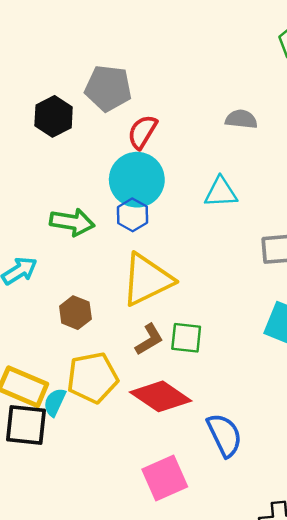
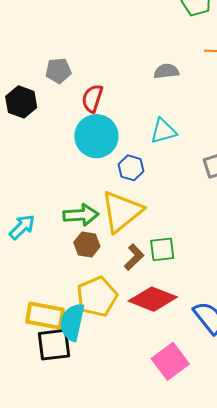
gray pentagon: (108, 88) -> (58, 71), size x0.7
blue hexagon: (132, 215) -> (131, 168), moved
green arrow: (72, 222) -> (81, 215), moved
brown hexagon: (75, 313) -> (87, 244), moved
cyan semicircle: (55, 402) -> (72, 322), size x1.6

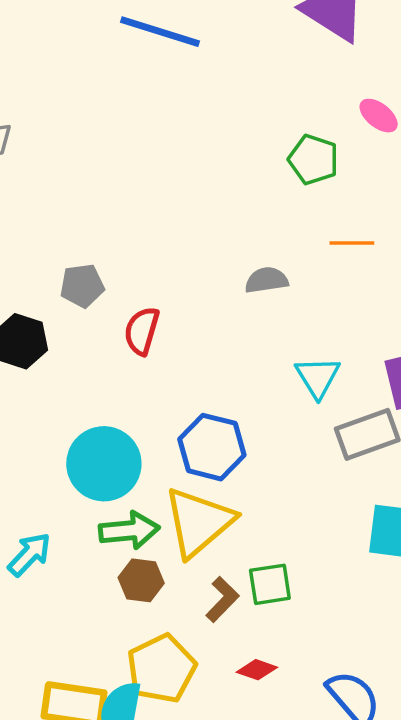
cyan triangle: (163, 131) -> (318, 377), moved, turned -44
cyan circle: (96, 136) -> (104, 464), moved
blue hexagon: (131, 168) -> (212, 447), size x1.5
red diamond: (153, 299) -> (257, 670), size x0.5

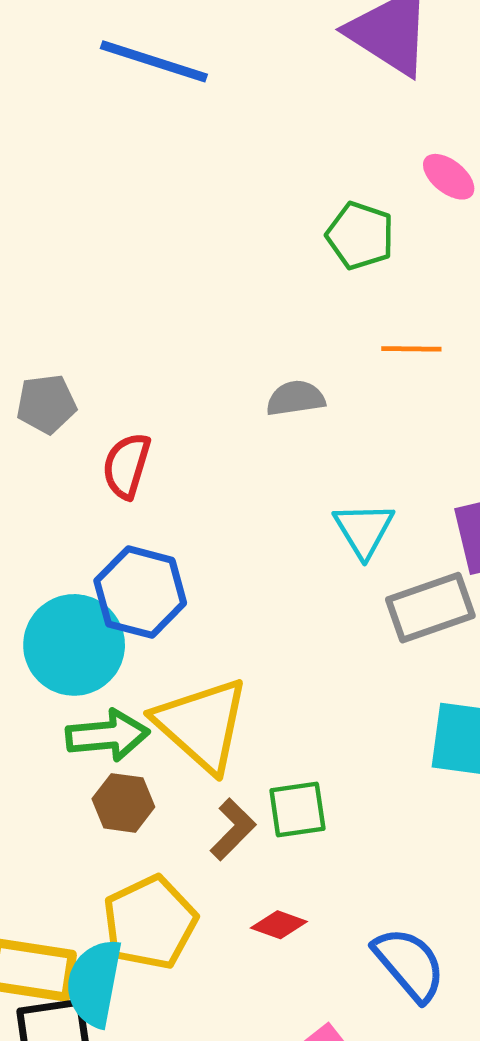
blue hexagon: (212, 447) -> (140, 592), moved
yellow triangle: (199, 522) -> (202, 725), turned -38

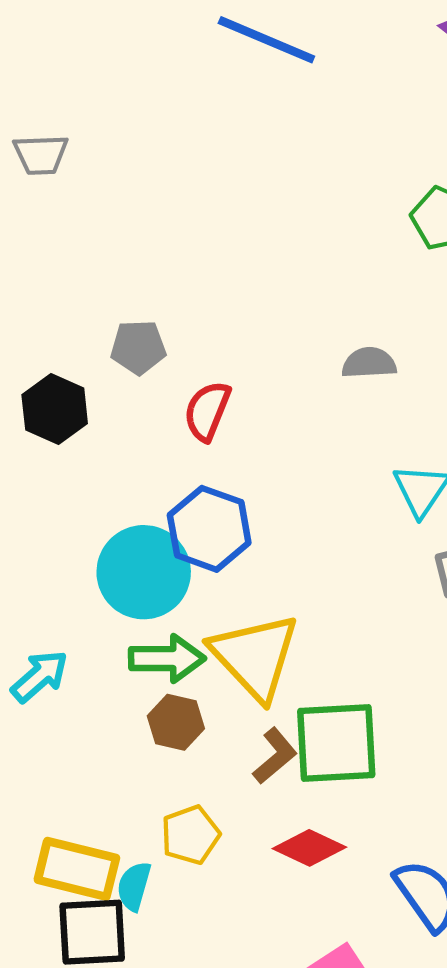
green square: (297, 809) -> (336, 743), size x1.6
yellow pentagon: (150, 922) -> (190, 835), size x0.7
red diamond: (279, 925) -> (309, 848), size x1.4
cyan semicircle: (94, 983) -> (134, 886), size x0.6

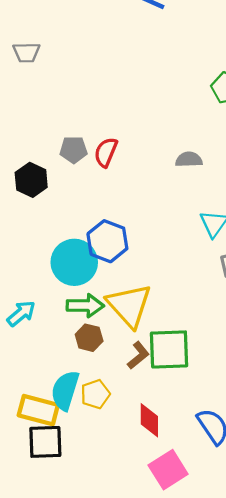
red semicircle: (207, 411) -> (106, 152), moved
red diamond: (309, 848) -> (149, 420), moved, turned 64
cyan semicircle: (134, 886) -> (65, 390), moved, size x1.6

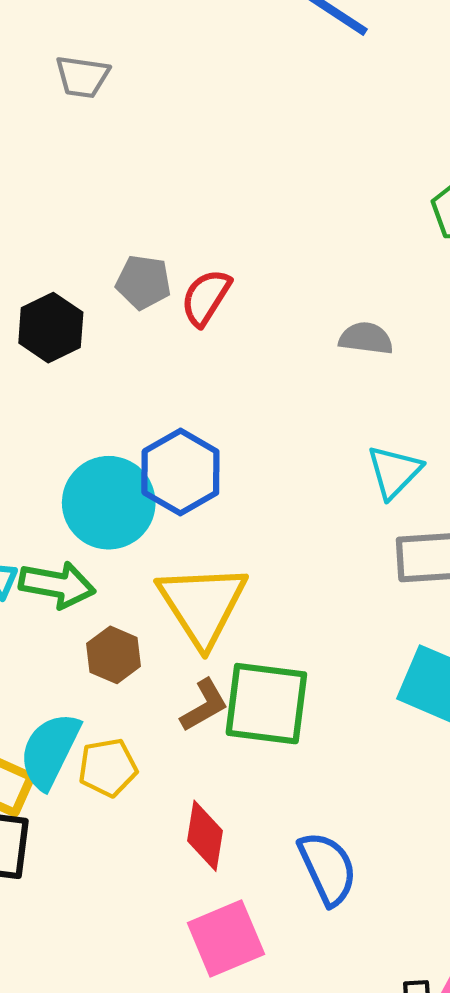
green arrow: (85, 306) -> (57, 585), moved

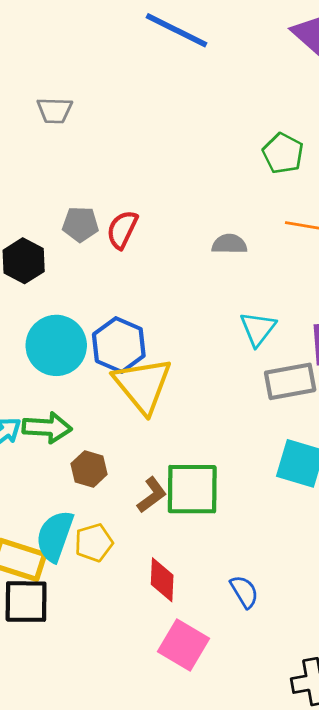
gray trapezoid: (82, 77) -> (55, 110), moved
cyan circle: (109, 503) -> (56, 345), moved
yellow triangle: (202, 605) -> (143, 385), moved
blue semicircle: (328, 868) -> (244, 592), size x0.7
pink square: (226, 939) -> (183, 645), turned -30

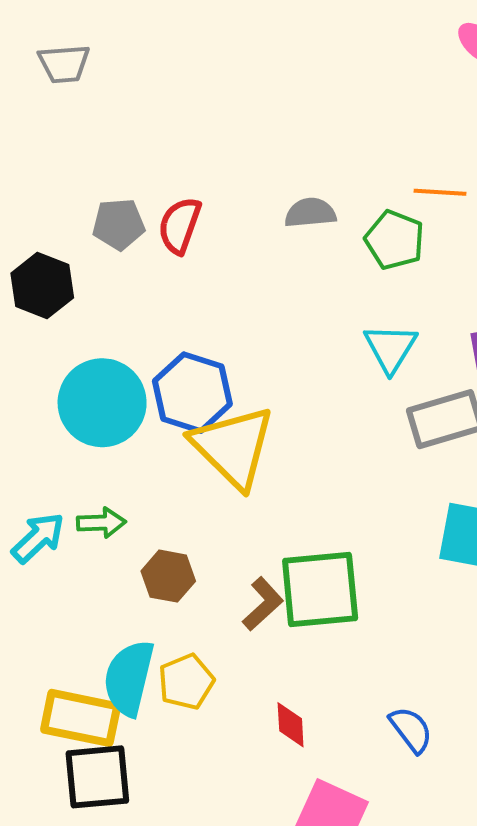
green pentagon: (283, 153) -> (395, 240), moved
gray semicircle: (229, 244) -> (310, 213), moved
green arrow: (47, 428) -> (101, 523), size x0.7
red diamond: (162, 580) -> (291, 725), size x0.7

